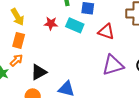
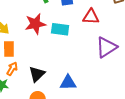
red star: (51, 23) -> (35, 24), size x1.5
cyan rectangle: (75, 25) -> (60, 29), moved

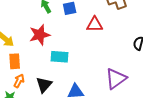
cyan rectangle: (60, 29) -> (60, 57), moved
purple triangle: (106, 47) -> (116, 79), moved

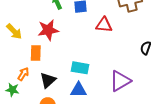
cyan rectangle: (60, 57) -> (80, 68), moved
orange rectangle: (15, 61) -> (36, 53), moved

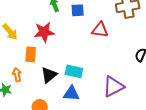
orange arrow: (23, 74) -> (17, 75), turned -48
black triangle: (48, 80) -> (49, 75), moved

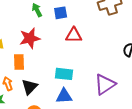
red triangle: (100, 30) -> (74, 35), moved
black triangle: (49, 75) -> (29, 87), moved

